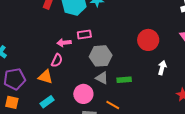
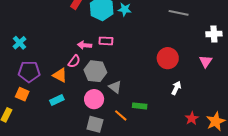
gray hexagon: (101, 56) -> (95, 71), moved
green rectangle: (124, 80) -> (140, 106), moved

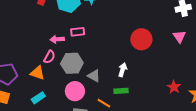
white arrow: (176, 88) -> (123, 70), moved
red star: (192, 118) -> (174, 87), moved

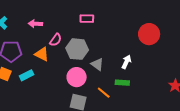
pink arrow: (57, 39) -> (35, 24), moved
cyan rectangle: (38, 98) -> (27, 75), moved

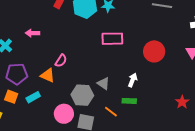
pink rectangle: (87, 19) -> (112, 39), moved, size x1.5
pink arrow: (35, 24) -> (32, 33), moved
gray hexagon: (77, 49) -> (82, 95), moved
pink circle: (77, 77) -> (64, 114), moved

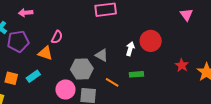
red circle: (154, 51) -> (151, 41), moved
purple pentagon: (17, 74) -> (18, 41), moved
green rectangle: (129, 101) -> (136, 74), moved

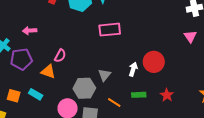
gray triangle: (102, 55) -> (104, 75), turned 40
red star: (182, 65) -> (167, 95), moved
cyan rectangle: (33, 76) -> (36, 94), turned 64

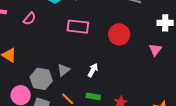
pink semicircle: (60, 56) -> (29, 19), moved
red circle: (154, 62) -> (119, 34), moved

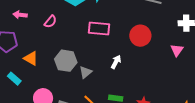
white arrow: (93, 70) -> (116, 62), moved
gray hexagon: (41, 79) -> (66, 61), moved

